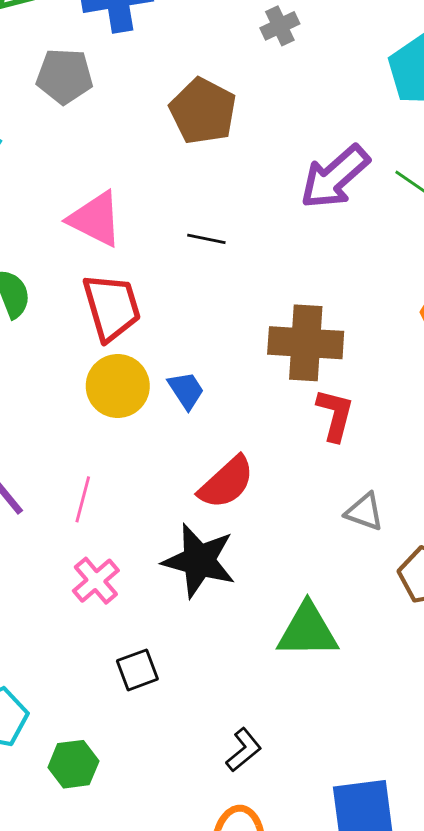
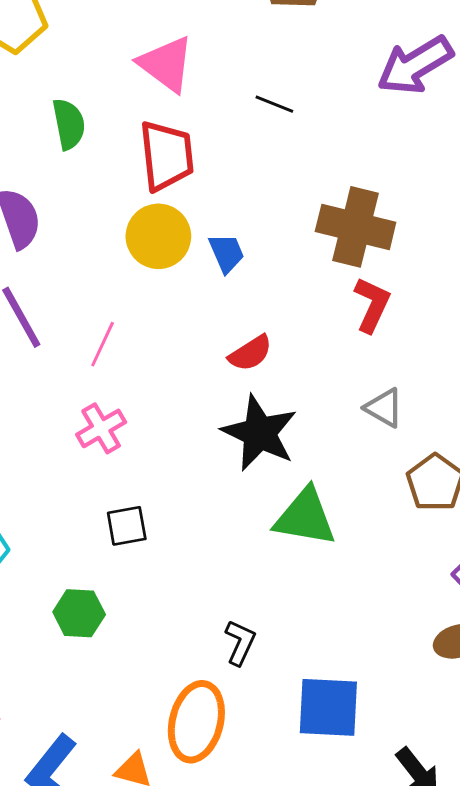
red semicircle: (226, 482) -> (250, 353), size x0.7
black star: (199, 561) -> (259, 433), moved
black L-shape: (244, 750) -> (240, 642), moved, turned -36
green hexagon: (73, 764) -> (79, 613), moved

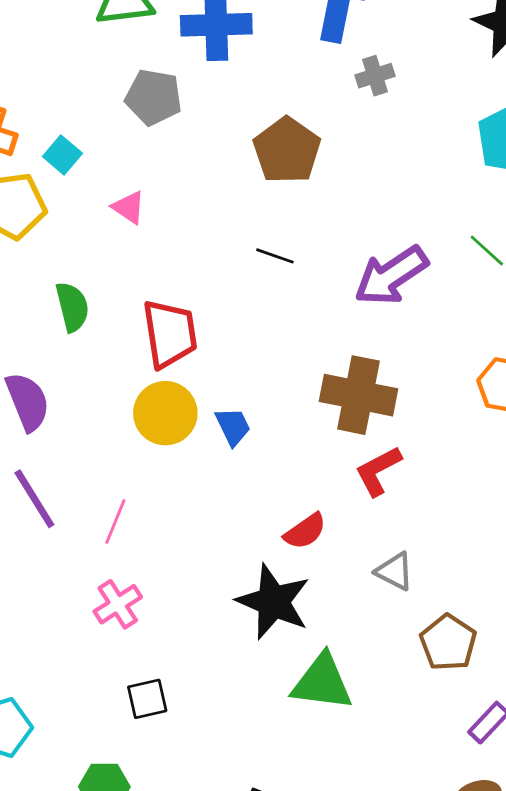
pink triangle: (166, 64) -> (129, 207), moved, size x0.6
purple arrow: (415, 65) -> (391, 276), moved
black line: (274, 104) -> (275, 256), moved
red L-shape: (372, 305) -> (378, 471), turned -140
red semicircle: (250, 353) -> (305, 531), moved

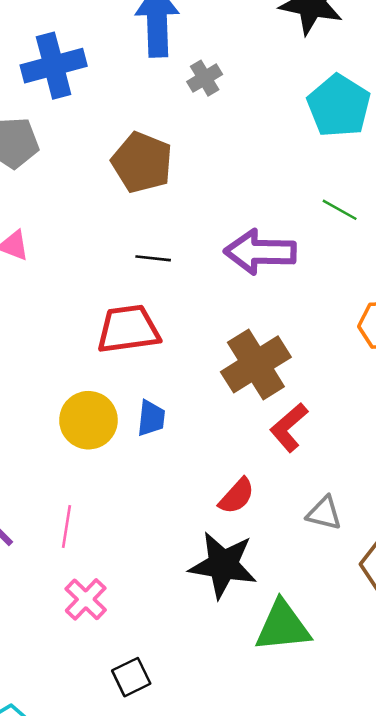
purple arrow: (391, 276) -> (260, 252), turned 48
red trapezoid: (170, 334) -> (128, 329), moved, turned -76
brown cross: (359, 395) -> (256, 364), turned -30
blue trapezoid: (233, 427) -> (151, 418), turned 45

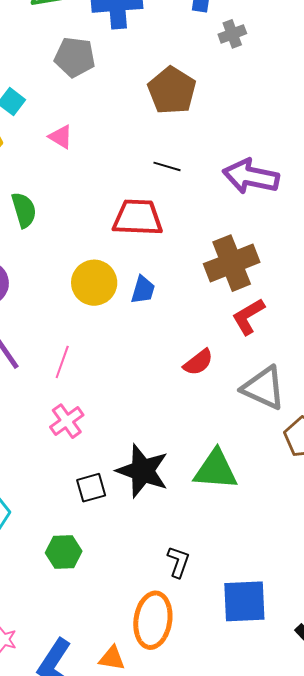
gray triangle: (324, 513) -> (264, 388), size x1.6
black star: (223, 565) -> (143, 471), moved

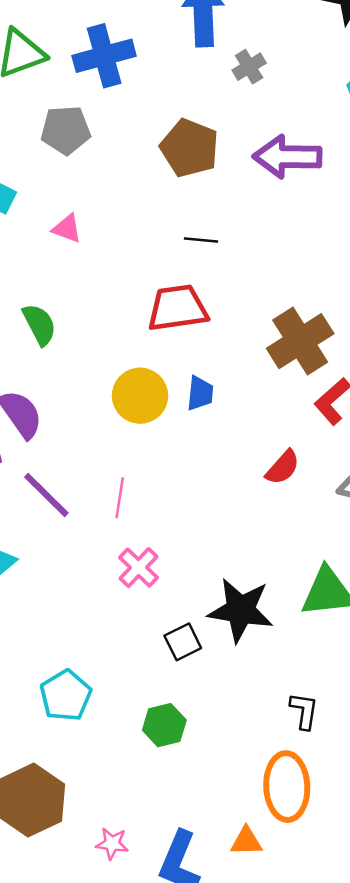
purple arrow: (251, 176) -> (287, 157), moved

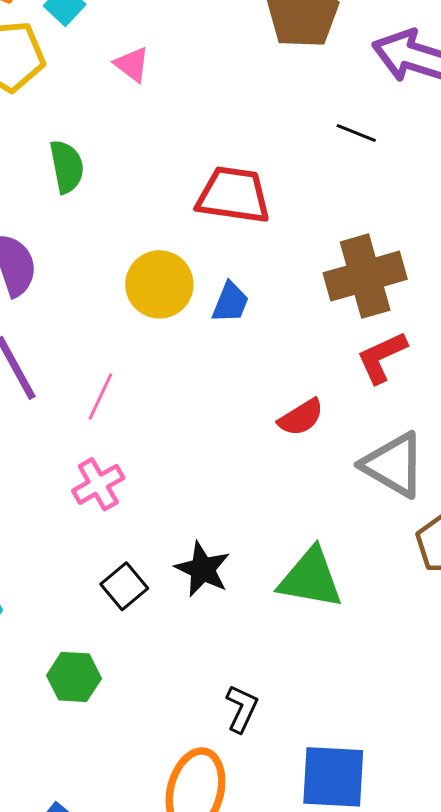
black line: (201, 240) -> (356, 133), moved
black star: (241, 610) -> (203, 569), size x0.7
black square: (183, 642) -> (124, 586), turned -30

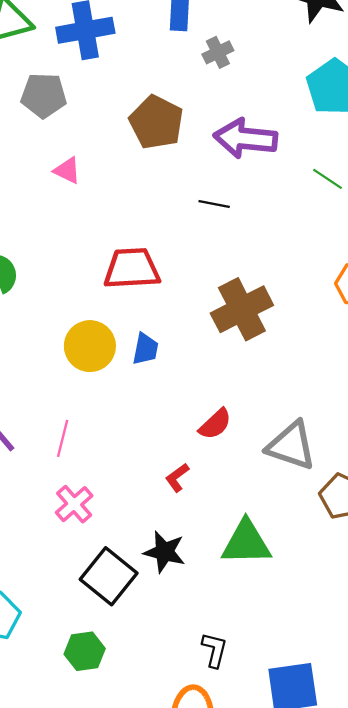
pink triangle: (132, 64) -> (67, 170), moved
red L-shape: (382, 357) -> (177, 478), moved, size x0.7
black square: (124, 586) -> (109, 576), size x1.6

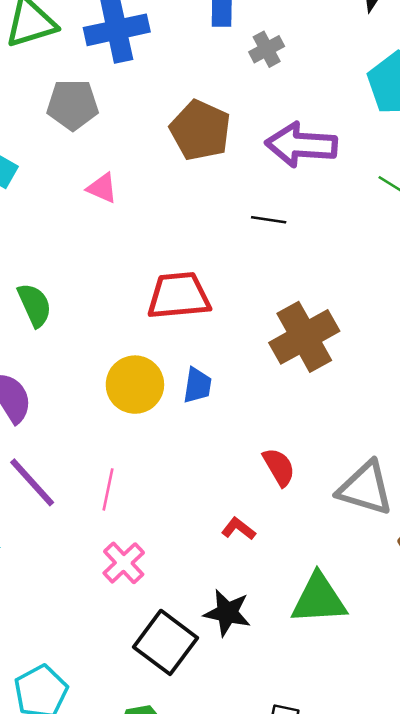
red semicircle: (215, 424) -> (279, 467), turned -75
red L-shape: (177, 478) -> (238, 529), turned 76

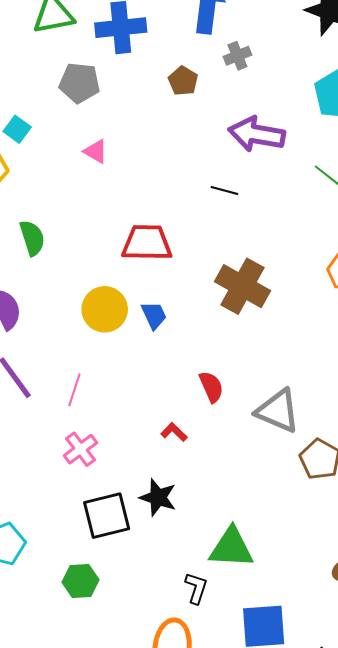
brown pentagon: (200, 130) -> (183, 81), moved, size x0.6
brown cross: (304, 337) -> (243, 286), turned -38
blue trapezoid: (197, 385) -> (154, 315), turned -40
green triangle: (319, 599) -> (231, 548), moved
black square: (165, 642) -> (107, 516), turned 33

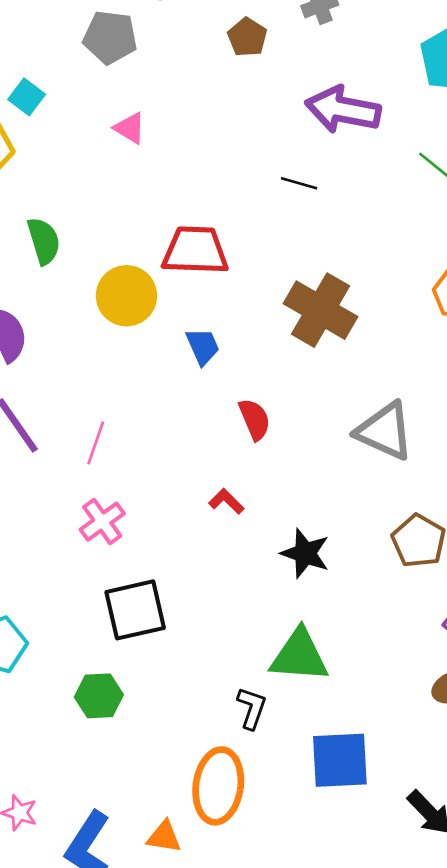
yellow circle: (105, 309) -> (127, 296), moved
red semicircle: (211, 387) -> (255, 419), moved
gray triangle: (278, 411) -> (385, 431), moved
black star: (158, 497) -> (305, 553), moved

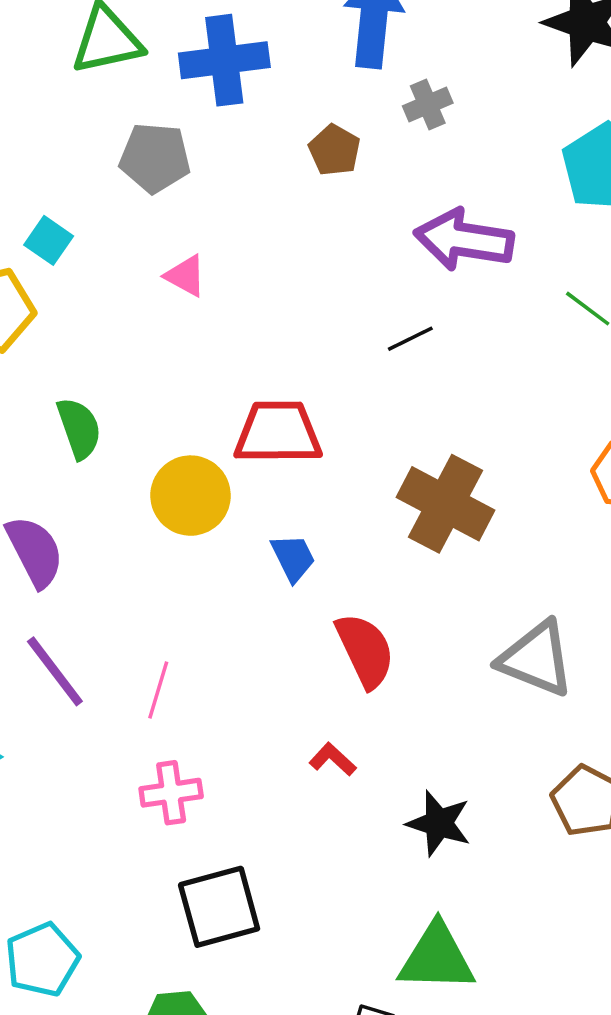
black line: (299, 183) -> (410, 339), turned -40
red semicircle: (255, 419) -> (365, 650), size x1.4
pink cross: (102, 522) -> (171, 793), turned 30

